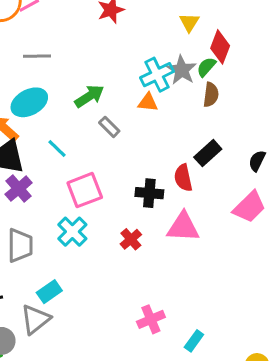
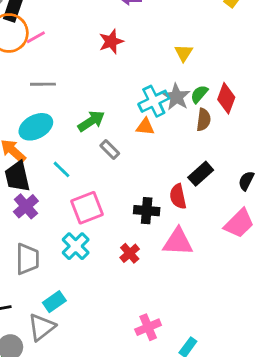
red diamond: (220, 47) -> (226, 98), moved

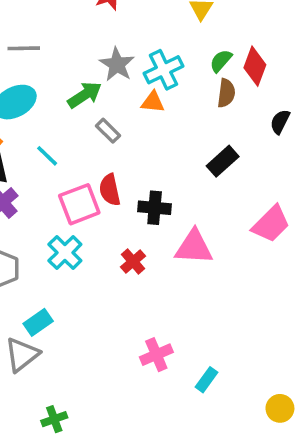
gray star: (177, 97) -> (117, 64), moved
black semicircle: (246, 181) -> (280, 122), moved
red semicircle: (178, 196) -> (110, 190), moved

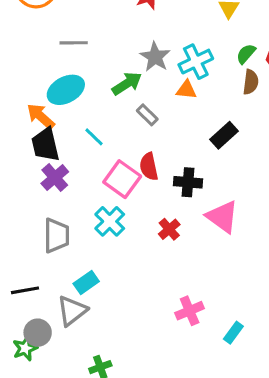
black rectangle: (223, 161) -> (224, 135), moved
pink square: (79, 204) -> (122, 179), turned -33
pink triangle: (194, 247) -> (222, 217), turned 33

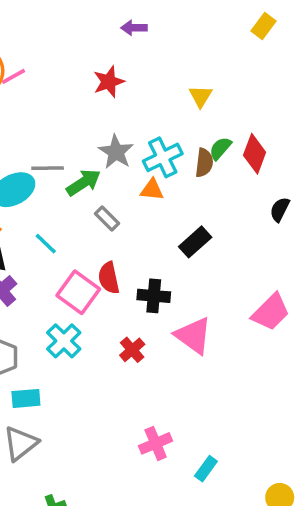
gray line: (74, 43) -> (48, 168), moved
brown semicircle: (251, 82) -> (204, 163), moved
cyan rectangle: (86, 282) -> (26, 398), moved, turned 30

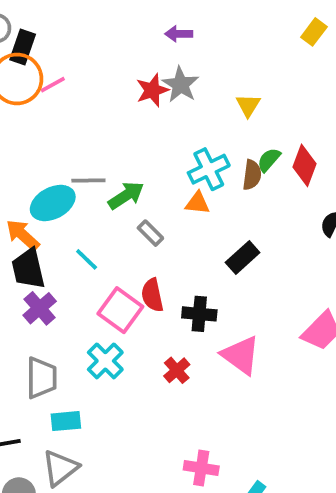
gray star: (116, 152) -> (181, 85), moved
pink cross: (156, 443) -> (201, 468), turned 32

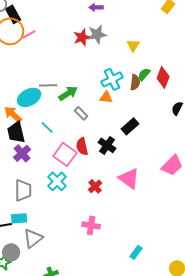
black rectangle: (23, 47) -> (13, 14), turned -48
gray star: (181, 85) -> (97, 34), turned 30
black cross: (199, 314) -> (107, 145), moved, turned 30
cyan rectangle: (66, 421) -> (19, 218), moved
pink cross: (201, 468) -> (91, 225), moved

